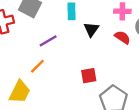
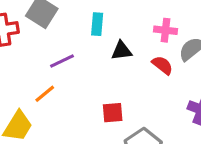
black triangle: (91, 29) -> (122, 51), turned 42

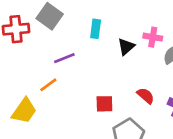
black triangle: (122, 51) -> (126, 47), moved, turned -36
red semicircle: (162, 65) -> (146, 96), moved

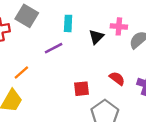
purple line: (64, 58) -> (54, 48), moved
orange line: (48, 85) -> (21, 73), moved

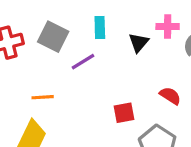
gray square: (27, 16) -> (53, 37), moved
orange line: (21, 73) -> (43, 97), turned 42

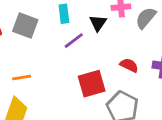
purple line: (83, 62) -> (74, 41), moved
red square: (124, 113) -> (92, 84), size x1.5

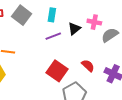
red square: (92, 84) -> (57, 71), turned 35

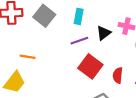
red semicircle: (88, 66) -> (118, 75), turned -128
red square: (57, 71) -> (90, 66), moved

